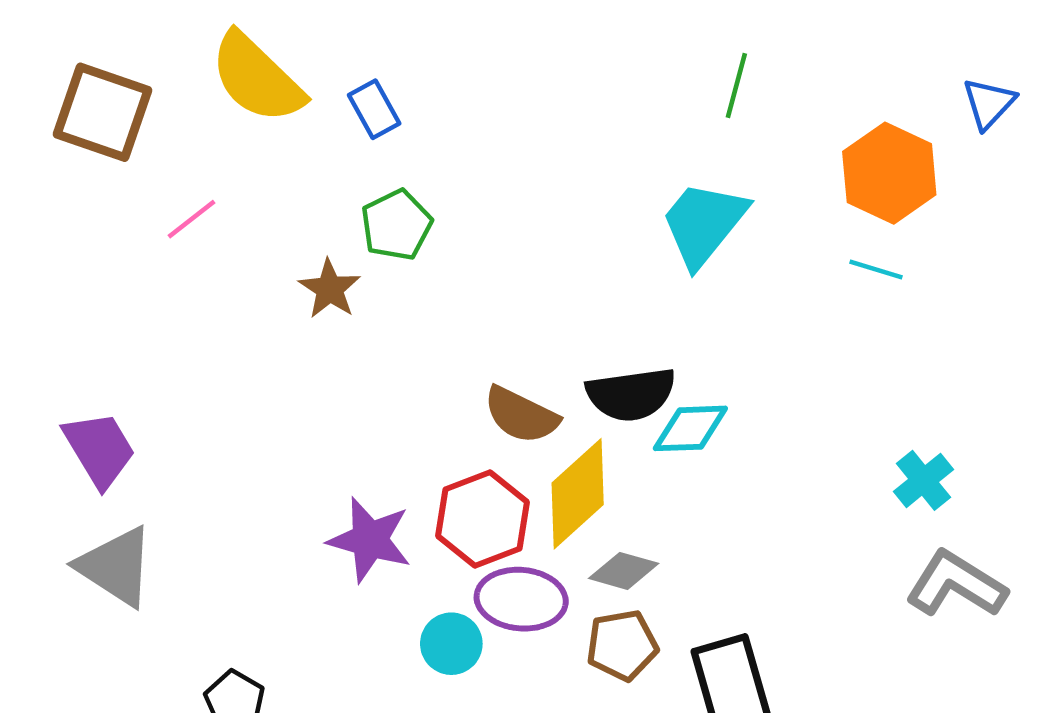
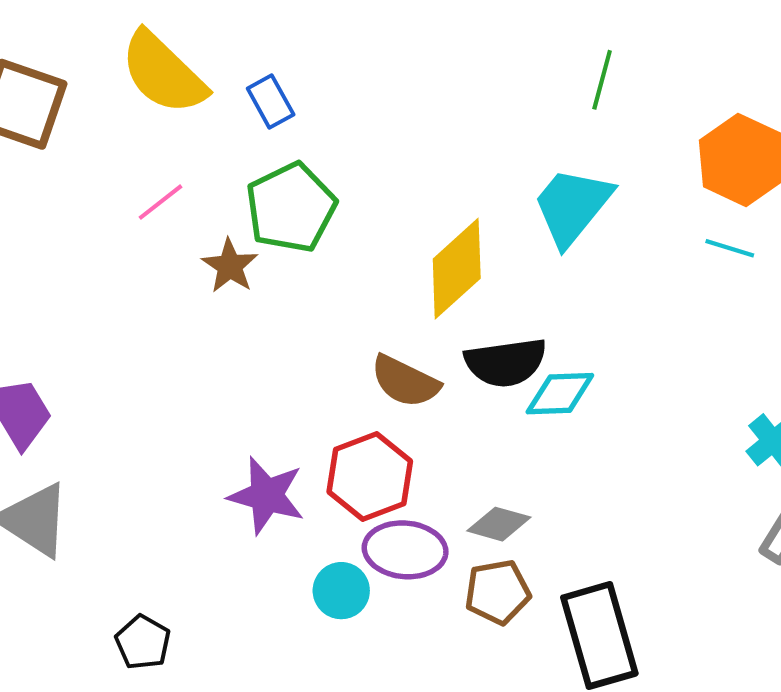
pink line: (192, 219) -> (161, 202), moved
green pentagon: (396, 225) -> (291, 207), size x1.4
yellow diamond: (578, 494) -> (457, 269), moved

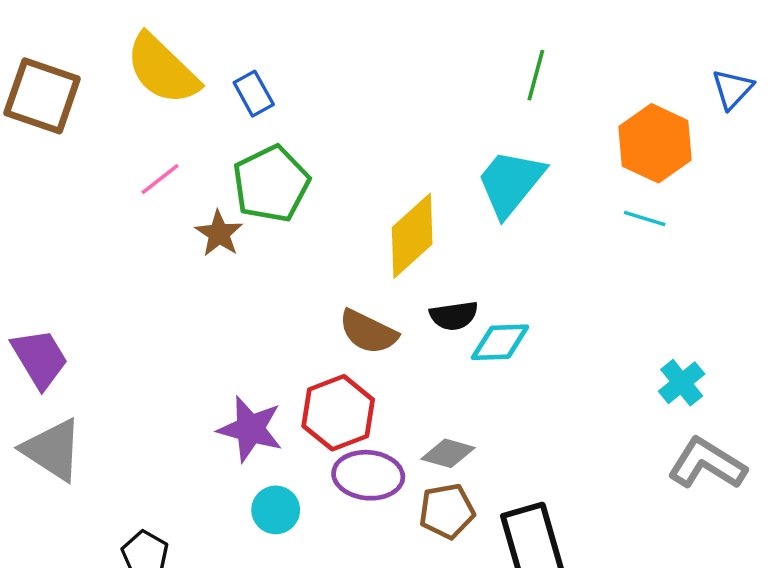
black semicircle: (506, 362) -> (454, 316), size x0.7
cyan circle: (341, 591) -> (276, 510), moved

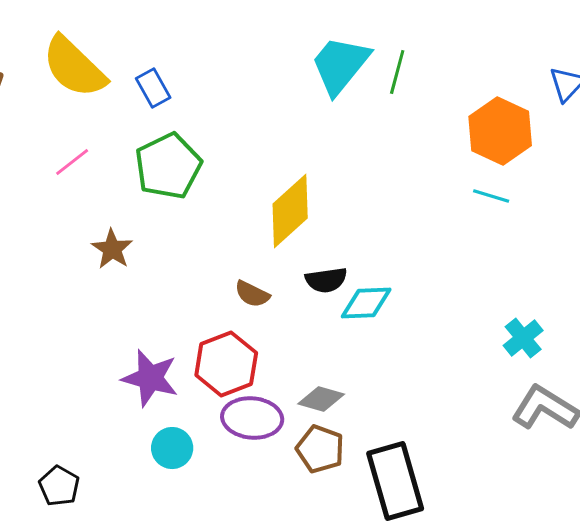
cyan trapezoid: (510, 183) -> (340, 65), moved
brown star: (219, 234) -> (112, 249), moved
brown semicircle: (368, 332) -> (252, 294), size x0.7
brown pentagon: (447, 511) -> (320, 449), turned 30

